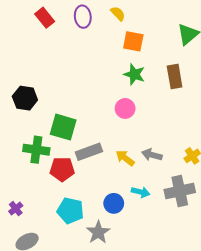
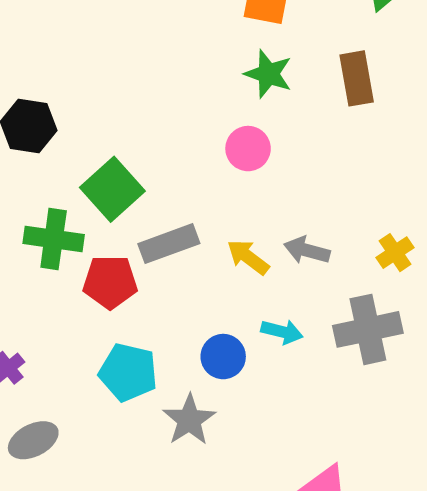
green square: (63, 127) -> (112, 189), turned 32

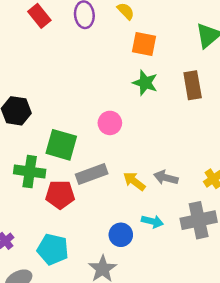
pink circle: (248, 149) -> (110, 123), moved
green square: (112, 189) -> (61, 145), turned -32
cyan pentagon: (128, 372) -> (53, 249), moved

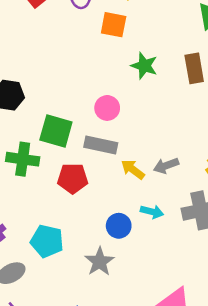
orange square: (144, 44) -> (114, 25), moved
gray rectangle: (92, 174) -> (101, 145), moved, turned 32
gray arrow: (166, 178) -> (166, 166), turned -35
red pentagon: (60, 195) -> (73, 178), moved

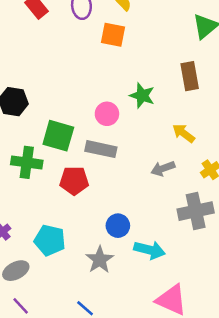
green star: (144, 66) -> (142, 96), moved
yellow arrow: (133, 169) -> (184, 133), moved
cyan arrow: (152, 212) -> (149, 250), moved, size x1.4

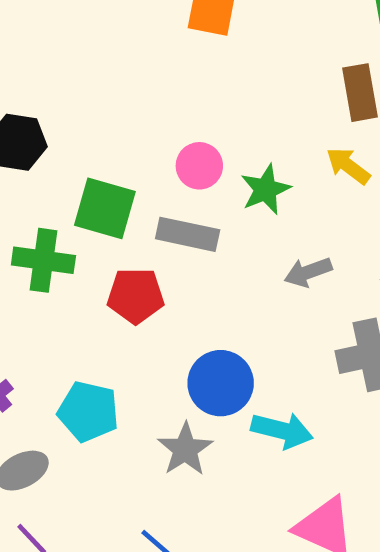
green star: (142, 96) -> (265, 189), moved, turned 30
yellow arrow: (184, 133) -> (348, 166), moved
blue circle: (118, 226) -> (221, 383), size x1.4

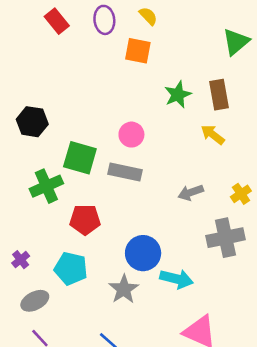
green star: (265, 189) -> (178, 95), moved
green cross: (43, 260) -> (46, 186), turned -32
red pentagon: (136, 296) -> (85, 220), moved

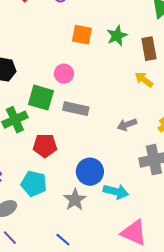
orange square: (138, 51) -> (82, 35), moved
green star: (178, 95) -> (117, 36), moved
pink circle: (131, 135) -> (64, 74), moved

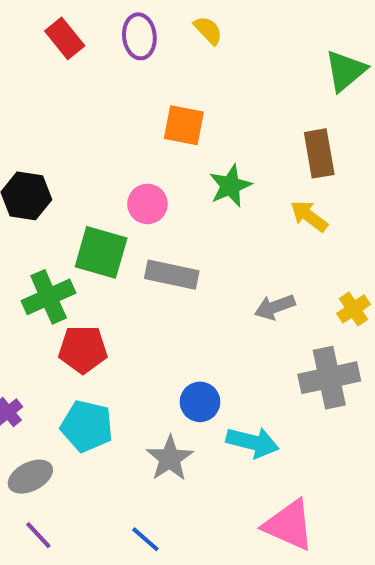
green star: (117, 36) -> (230, 186), moved
red pentagon: (45, 146) -> (83, 349), moved
blue circle: (90, 172) -> (200, 402), size x0.7

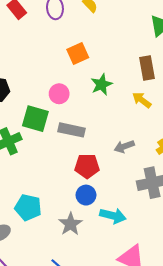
orange square: (184, 125) -> (78, 53), turned -35
red pentagon: (83, 349) -> (87, 166), moved

